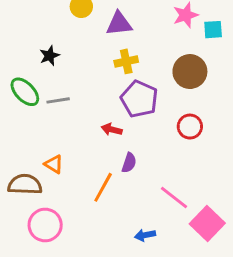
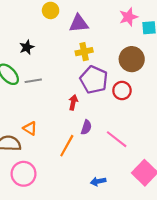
red circle: (190, 127) -> (122, 91), moved
red arrow: (112, 129) -> (73, 102), turned 88
pink line: (174, 197) -> (117, 139), moved

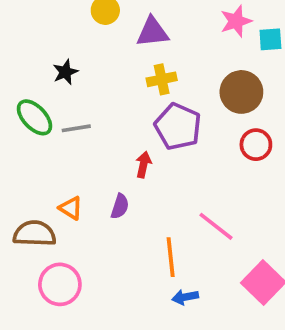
red circle: (122, 91) -> (256, 145), moved
purple semicircle: (86, 127) -> (120, 206), moved
orange line: (67, 146) -> (171, 257), moved, turned -35

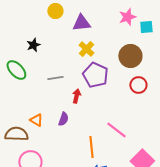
yellow cross: (162, 79) -> (86, 49), turned -35
gray line: (76, 128) -> (55, 78), moved

